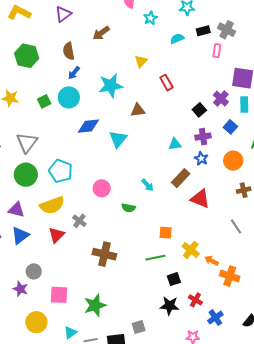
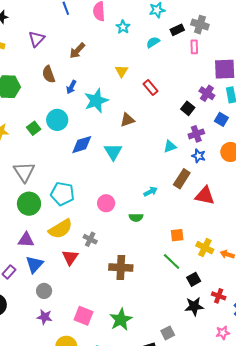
blue arrow: (74, 73) -> (71, 87), moved
cyan arrow: (147, 185) -> (150, 192), turned -64
green line: (155, 258) -> (172, 262), turned 66
gray circle: (34, 271) -> (44, 291), moved
pink square: (59, 295) -> (84, 316), turned 30

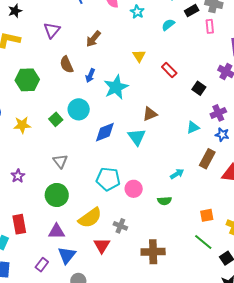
black square: (188, 108) -> (199, 88), moved
brown triangle: (127, 120) -> (150, 114), moved
gray triangle: (24, 172) -> (60, 161), moved, size x0.7
cyan pentagon: (62, 194) -> (108, 179), moved

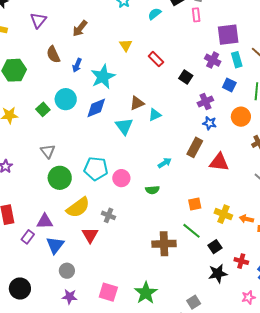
cyan triangle: (193, 127) -> (155, 115), moved
blue diamond: (105, 132) -> (96, 108), moved
green circle: (57, 195) -> (60, 178), moved
brown cross: (153, 252) -> (164, 244), moved
purple rectangle: (42, 265) -> (28, 237), moved

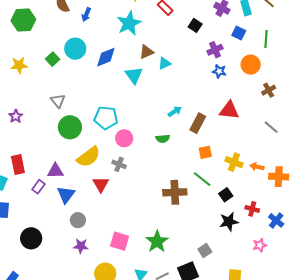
cyan star: (103, 77) -> (129, 23), moved
brown rectangle: (195, 147) -> (198, 123), moved
pink circle: (121, 178) -> (124, 138), moved

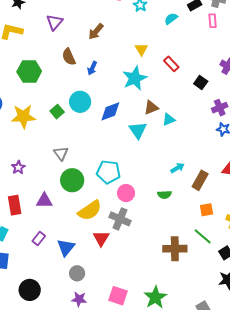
yellow star: (19, 65) -> (23, 116), size x1.4
red rectangle: (18, 164) -> (15, 205), moved
gray cross: (119, 164) -> (120, 219), size x1.5
purple triangle: (55, 171) -> (44, 201), moved

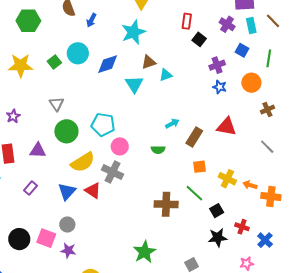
red rectangle: (171, 64) -> (187, 21), moved, turned 49
red triangle: (101, 238) -> (93, 191), turned -30
blue triangle: (66, 247) -> (67, 191), moved
pink square: (118, 296) -> (46, 238), moved

